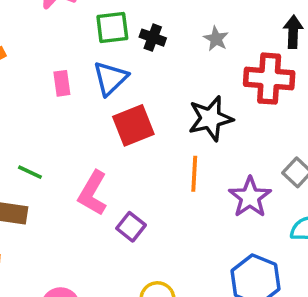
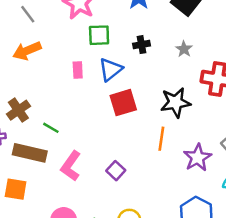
green square: (112, 28) -> (99, 35), moved
black cross: (153, 38) -> (141, 45), turned -35
pink L-shape: (93, 193) -> (71, 166), moved

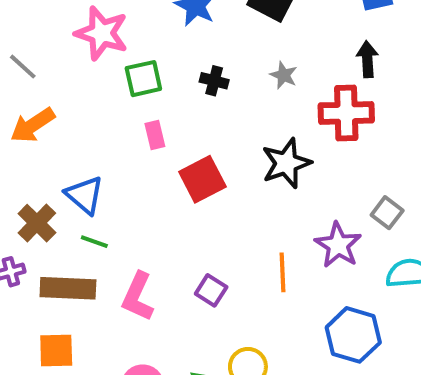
black cross: (141, 45) -> (214, 81), turned 35
blue triangle: (111, 69) -> (84, 195), moved, turned -30
pink rectangle: (78, 70) -> (155, 135), moved
orange line: (161, 139) -> (282, 272), moved

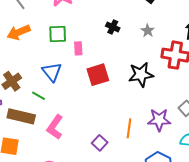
green square: (143, 79) -> (58, 34), moved
blue triangle: (84, 195) -> (52, 72), moved
purple star: (338, 245) -> (159, 120), turned 30
purple square: (211, 290) -> (100, 143), moved

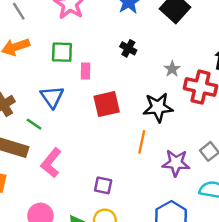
gray star: (148, 31) -> (172, 69), moved
orange line: (129, 128) -> (142, 142), moved
purple square: (100, 143) -> (103, 185), turned -35

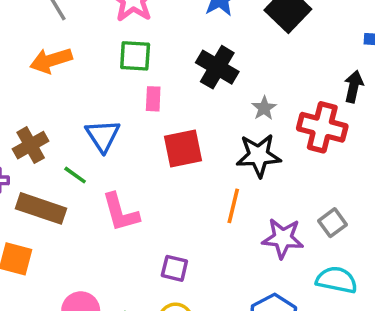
black cross: (128, 48) -> (217, 67), size x1.6
green square: (62, 52) -> (135, 56), moved
gray star: (172, 69) -> (264, 108), moved
pink L-shape: (51, 163) -> (121, 212), moved, turned -56

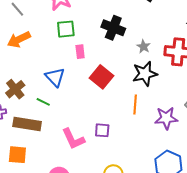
red square: (183, 148) -> (102, 77), turned -30
pink L-shape: (121, 212) -> (73, 139), moved
purple square: (174, 268) -> (102, 130), moved

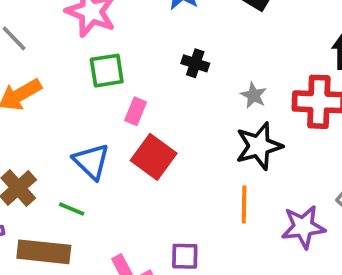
black cross: (113, 28) -> (195, 63), size x0.6
pink rectangle: (80, 52) -> (136, 111), turned 32
red square: (102, 77) -> (154, 157), moved

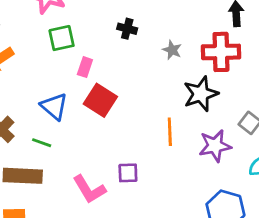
black star: (259, 146) -> (201, 94), moved

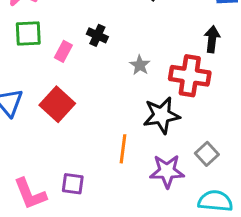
pink rectangle: (85, 67) -> (63, 51), moved

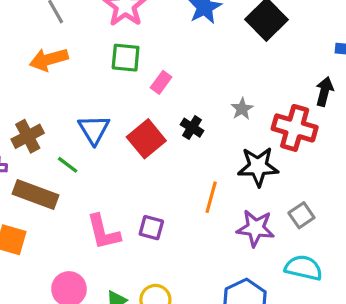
black cross: (97, 35) -> (192, 128), moved

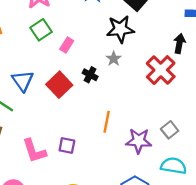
green square: (126, 58) -> (41, 30), turned -35
gray star: (242, 109) -> (114, 59), moved
red cross: (295, 128) -> (161, 70), turned 32
black star: (258, 167) -> (120, 29), moved

